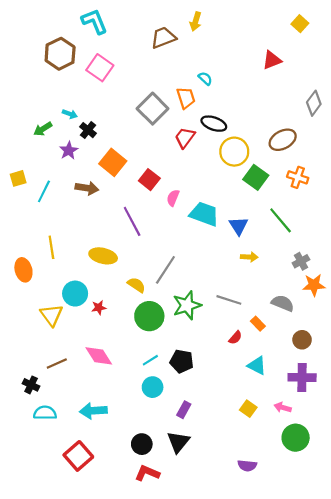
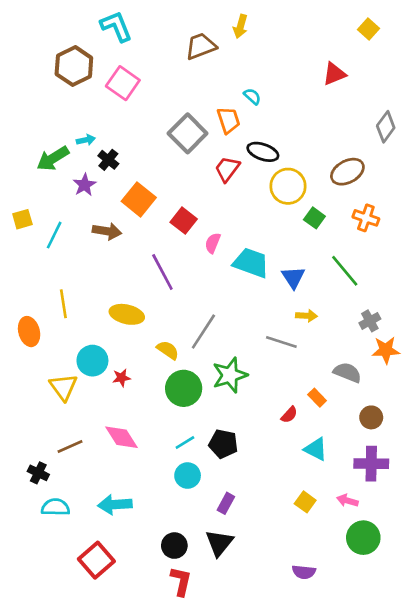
cyan arrow: (70, 114) -> (86, 140), turned -32
green arrow: (43, 129) -> (53, 158), size x1.4
green square: (256, 177) -> (314, 218), size x0.7
gray line: (229, 300) -> (281, 342), moved
red L-shape: (147, 473) -> (181, 581), turned 80

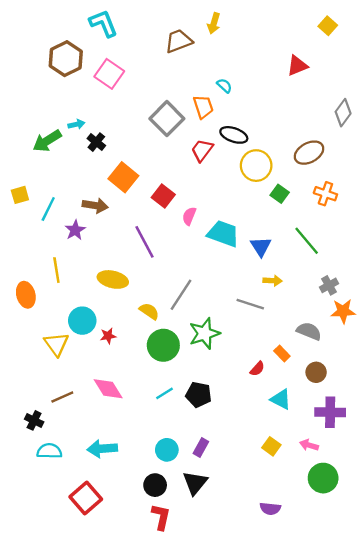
purple star: (85, 185) -> (75, 230), moved
brown circle: (371, 417) -> (316, 372), moved
cyan circle: (188, 476) -> (167, 450), moved

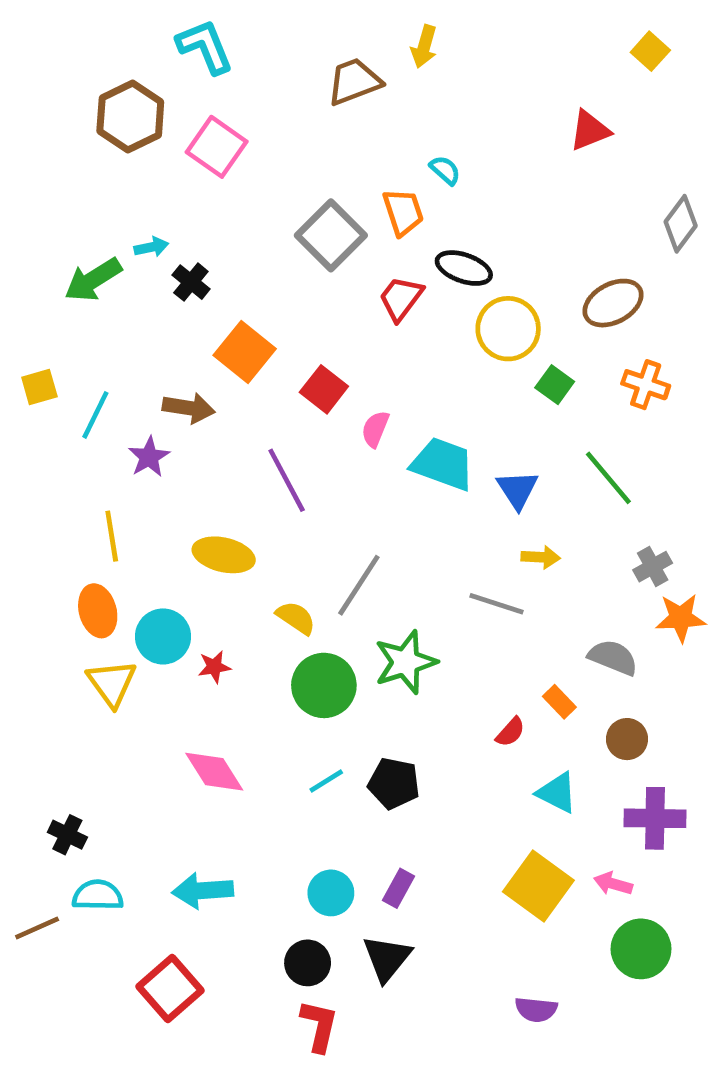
orange ellipse: (26, 295) -> (98, 611), moved
brown line: (62, 397) -> (37, 928), moved
yellow square: (271, 446) -> (538, 886), size x1.8

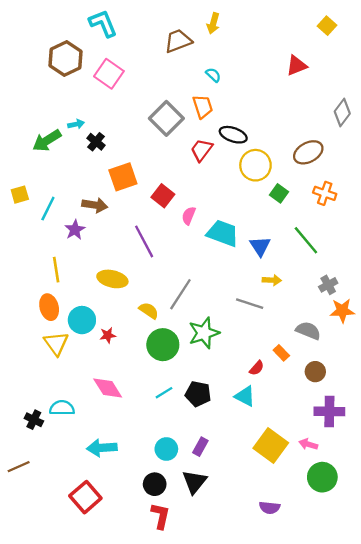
cyan semicircle: (445, 170) -> (213, 75), moved
orange square: (245, 352) -> (123, 177), turned 32
cyan triangle: (557, 793) -> (245, 396), moved
cyan semicircle: (98, 895) -> (62, 408), moved

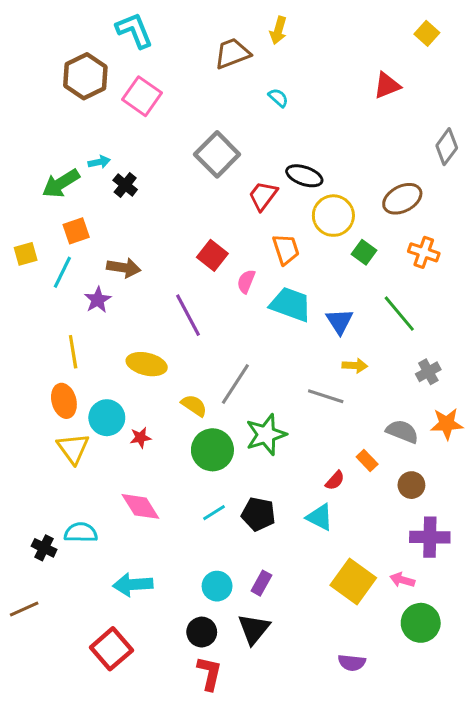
orange trapezoid: (203, 107) -> (286, 249), moved
orange square: (123, 177) -> (76, 231), moved, size x0.7
orange star: (342, 311) -> (447, 424), moved

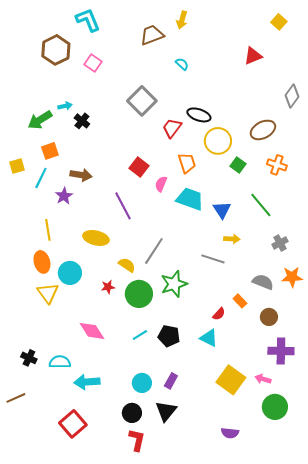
pink square: (142, 96) -> (93, 63), size x0.7
red star: (140, 438) -> (108, 287), moved
cyan semicircle: (81, 533) -> (60, 362), moved

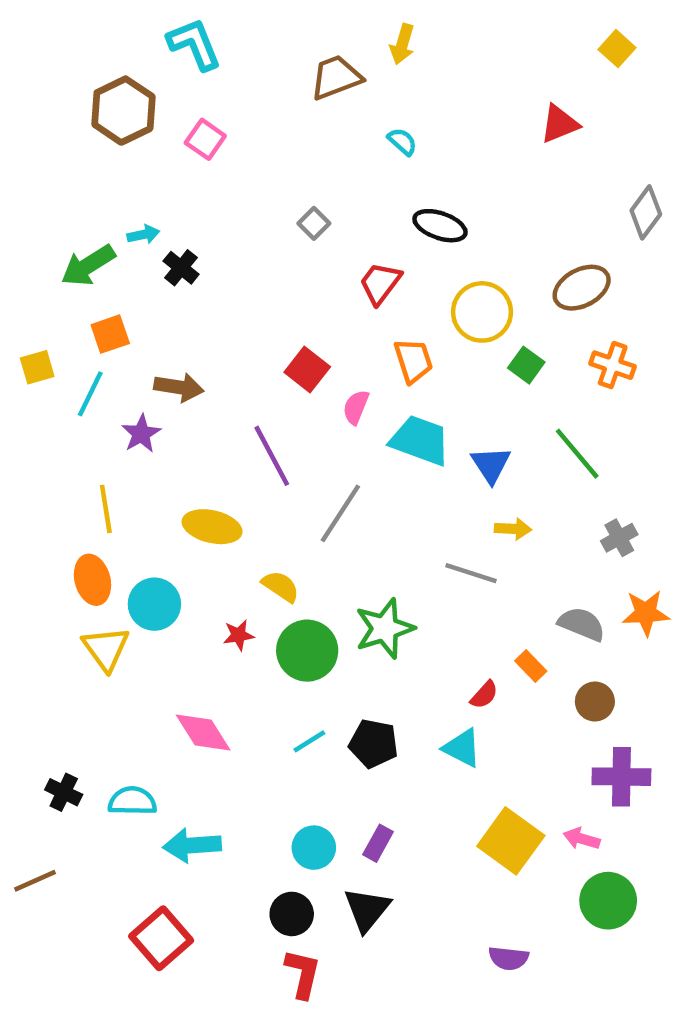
gray square: (142, 101) -> (314, 223), size x0.5
black ellipse: (199, 115) -> (440, 226), moved
gray line: (154, 251) -> (340, 513), moved

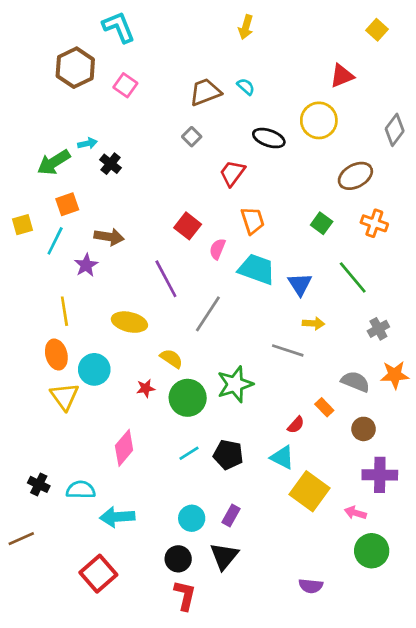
brown trapezoid: (336, 77) -> (205, 92), moved
yellow circle: (482, 312) -> (319, 120), moved
pink diamond: (203, 732) -> (124, 448), turned 72
yellow square: (511, 841) -> (309, 491), moved

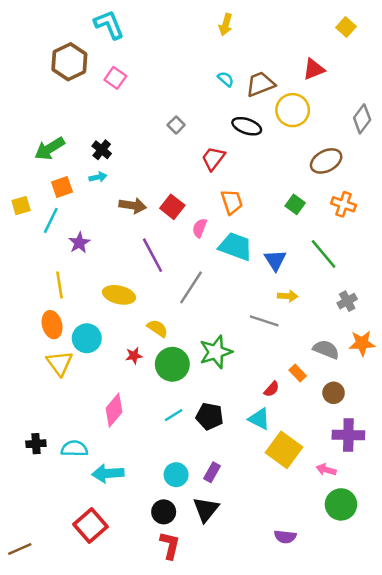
brown trapezoid: (205, 92) -> (260, 84), moved
cyan arrow: (87, 143) -> (98, 177), moved
brown arrow: (109, 237) -> (133, 206), moved
black cross: (39, 484) -> (36, 444), turned -30
brown line: (21, 539) -> (20, 549), moved

